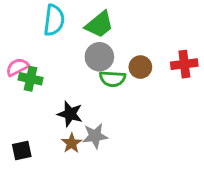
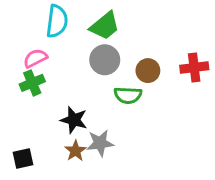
pink semicircle: (17, 67) -> (35, 58), moved
green cross: (31, 79) -> (32, 83), turned -35
green semicircle: (113, 79) -> (128, 95), moved

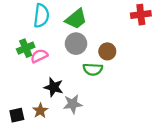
pink semicircle: (35, 58) -> (39, 56), moved
red cross: (194, 67) -> (141, 15), moved
green cross: (32, 83) -> (26, 48), moved
brown star: (75, 151) -> (40, 111), moved

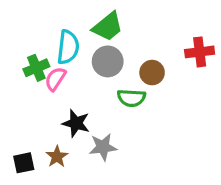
red cross: (141, 15) -> (200, 52), moved
cyan semicircle: (41, 16) -> (68, 47), moved
pink semicircle: (39, 56) -> (55, 79), turned -30

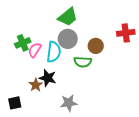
cyan semicircle: (68, 47) -> (54, 52), moved
gray star: (103, 147) -> (69, 103), moved
brown star: (57, 157) -> (36, 85), moved

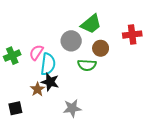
green trapezoid: (68, 17) -> (91, 24), moved
green cross: (23, 43) -> (12, 56), moved
cyan semicircle: (54, 52) -> (48, 64), moved

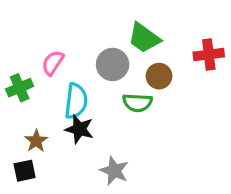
green trapezoid: (91, 24) -> (144, 38), turned 75
pink semicircle: (36, 52) -> (53, 63), moved
brown star: (37, 89) -> (36, 141), moved
gray star: (72, 108) -> (114, 171), turned 30

